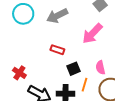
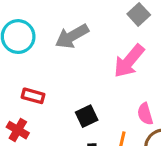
red rectangle: (57, 50) -> (33, 96), moved
black square: (73, 69) -> (87, 116), moved

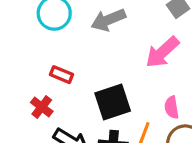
black square: (87, 116) -> (113, 102), size x1.6

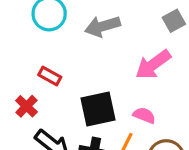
pink semicircle: (172, 107) -> (144, 115), moved, turned 115

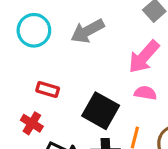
black square: (98, 109) -> (101, 111), turned -36
pink semicircle: (144, 115) -> (145, 93), moved

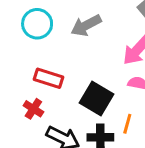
red rectangle: (48, 90) -> (49, 78), size x1.4

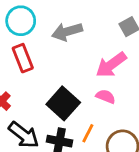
red rectangle: (49, 78) -> (23, 58), moved, turned 40

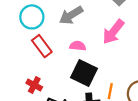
pink semicircle: (106, 96) -> (78, 46), moved

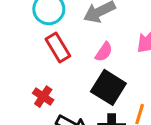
pink semicircle: (78, 46) -> (104, 52), turned 112

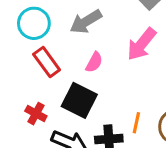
black square: (108, 87) -> (79, 100), moved

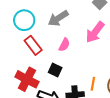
black square: (79, 100) -> (55, 70), size x0.6
red cross: (36, 114) -> (27, 79), size x1.6

